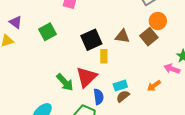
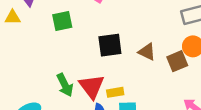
yellow rectangle: (104, 56) -> (115, 92), moved, turned 64
red triangle: (87, 77) -> (92, 86), turned -40

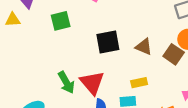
brown square: (177, 61) -> (174, 54), turned -30
yellow rectangle: (115, 92) -> (139, 83), moved

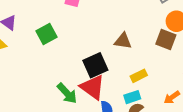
black square: (108, 42) -> (95, 65), moved
brown triangle: (144, 47) -> (123, 41), moved

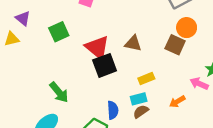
red triangle: (92, 87) -> (97, 47), moved
green arrow: (67, 93) -> (59, 92), moved

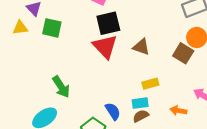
green square: (59, 32) -> (52, 28), moved, turned 30
black square: (105, 65) -> (108, 23), moved
orange arrow: (177, 102) -> (178, 111), turned 35
blue semicircle: (113, 110) -> (113, 111), turned -36

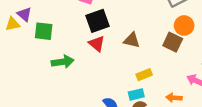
yellow triangle: (20, 28) -> (13, 24), moved
red triangle: (105, 47) -> (97, 44), size x0.7
green arrow: (61, 87) -> (63, 62), moved, turned -60

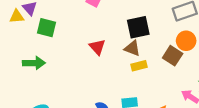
black square: (97, 21) -> (138, 27), moved
green arrow: (63, 62) -> (34, 63), moved
yellow rectangle: (144, 75) -> (139, 66), moved

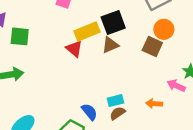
brown triangle: (132, 48) -> (110, 45), turned -36
yellow rectangle: (139, 66) -> (87, 31), moved, size x1.5

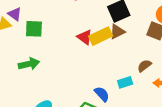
yellow rectangle: (87, 31) -> (101, 36), moved
brown semicircle: (118, 113) -> (144, 66), moved

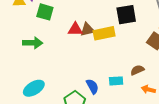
brown triangle: (117, 32) -> (87, 30), moved
red triangle: (85, 37) -> (75, 29), moved, turned -49

